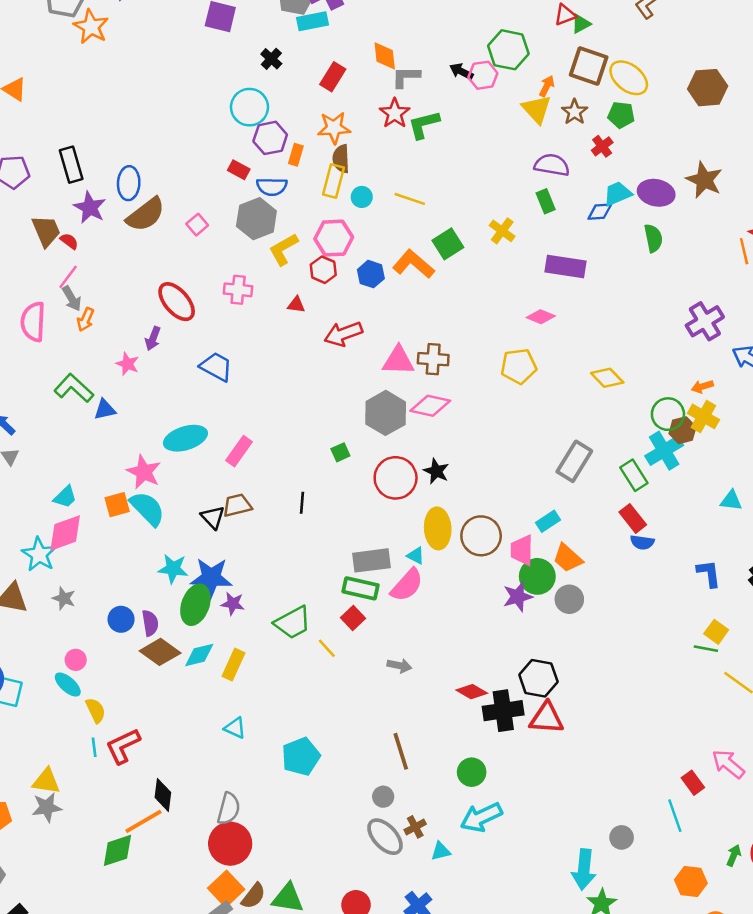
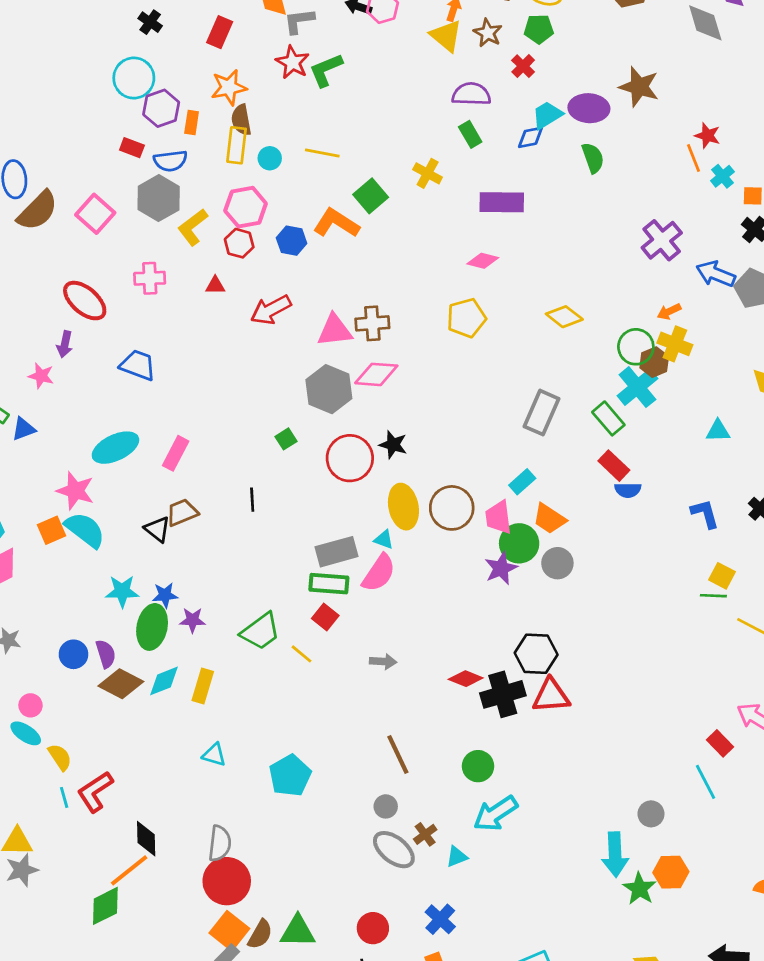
pink square: (197, 225) -> (95, 214), size x1.6
blue star: (211, 578) -> (165, 595), size x0.6
orange hexagon: (691, 881) -> (671, 872), moved

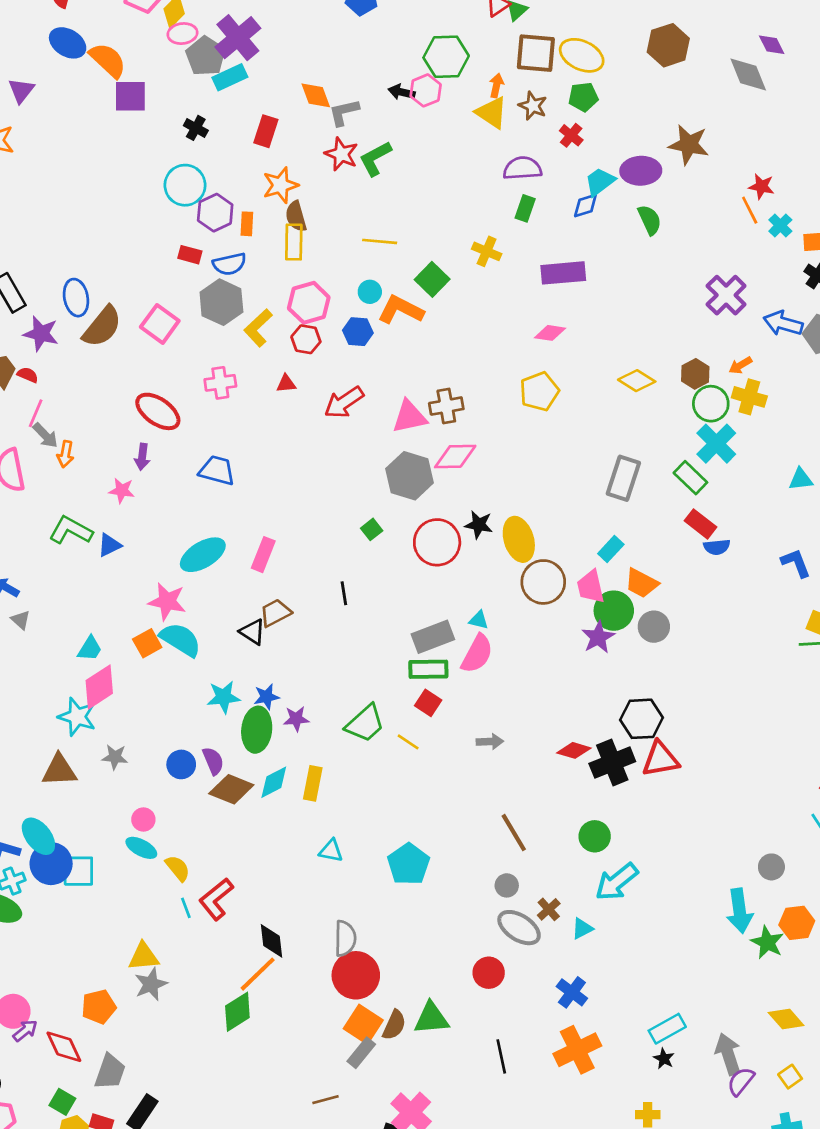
green rectangle: (470, 134) -> (525, 208), turned 55
cyan circle: (270, 158) -> (370, 292), moved
brown hexagon: (654, 362) -> (695, 374), moved
yellow ellipse: (403, 507) -> (519, 539), moved
red circle: (373, 928) -> (489, 973), moved

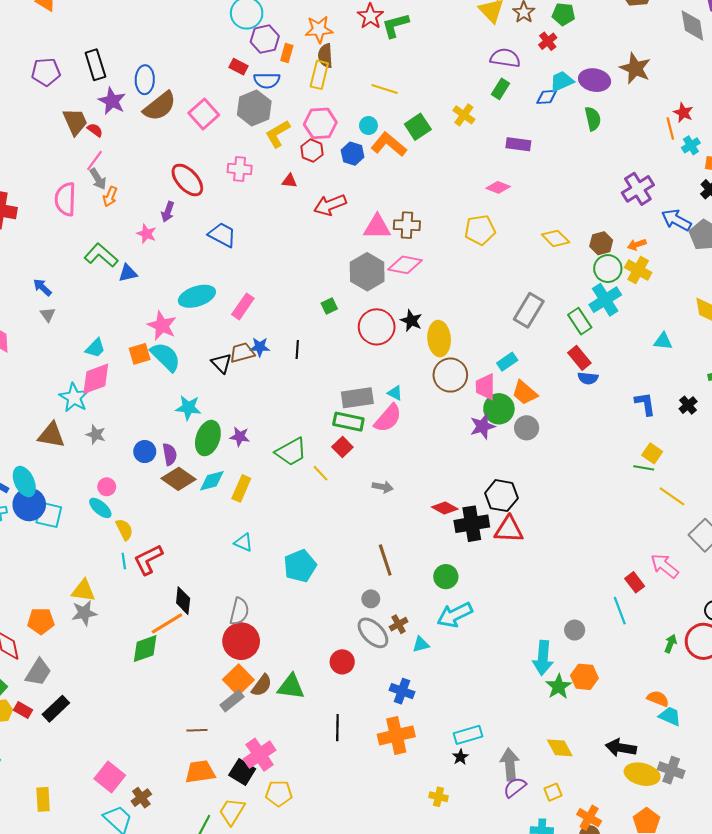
purple rectangle: (563, 273) -> (518, 144), size x0.7
blue star: (266, 697) -> (260, 347), moved
blue cross: (572, 992) -> (402, 691), turned -30

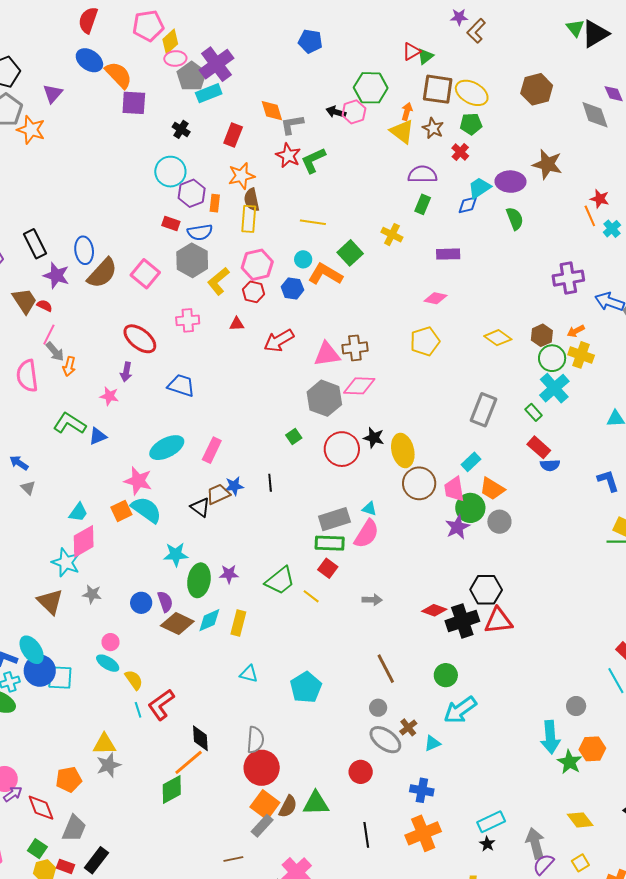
purple cross: (638, 189) -> (568, 278), turned 32
green rectangle: (580, 321) -> (534, 412), size x0.7
brown triangle: (51, 435) -> (50, 602), turned 44

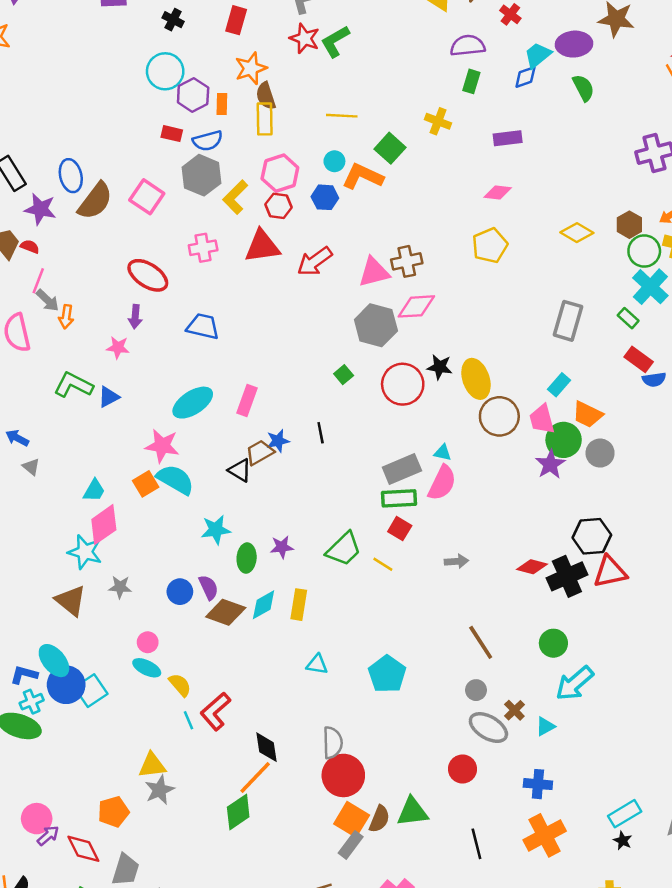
red triangle: (237, 324) -> (262, 246), size x2.0
green ellipse: (199, 580) -> (247, 558), size x0.7
cyan square: (60, 678) -> (91, 691), turned -32

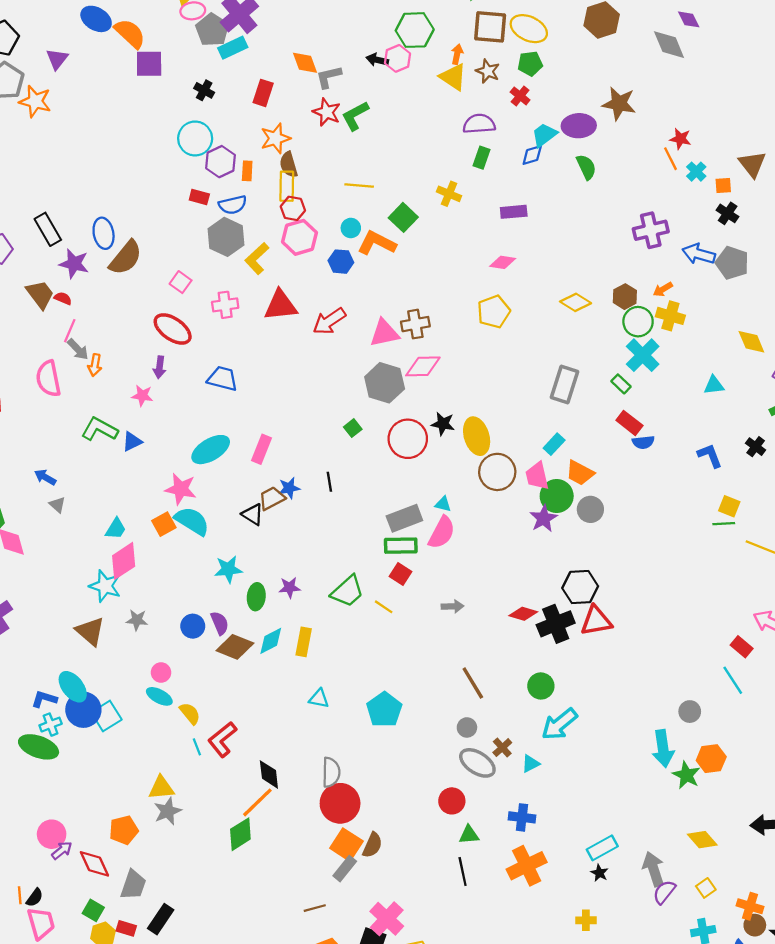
pink square: (147, 197) -> (181, 282), moved, size x0.7
red hexagon: (279, 206) -> (293, 208), moved
green triangle: (413, 812) -> (469, 835), moved, size x0.7

